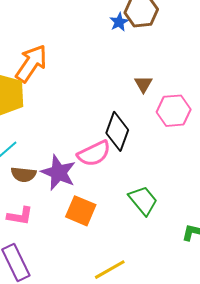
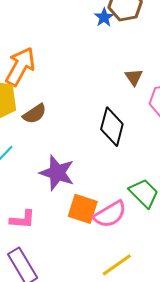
pink semicircle: (94, 154) -> (110, 214), moved
brown semicircle: (23, 174) -> (35, 114), moved, turned -35

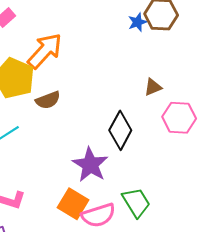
brown triangle: (134, 77) -> (153, 87), turned 30
purple star: (57, 173) -> (90, 165), moved

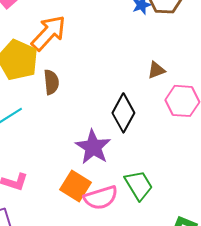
brown semicircle: (48, 100) -> (51, 82), turned -75

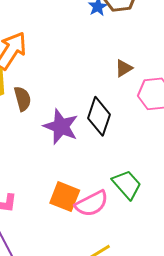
purple star: (93, 147) -> (61, 127), moved

